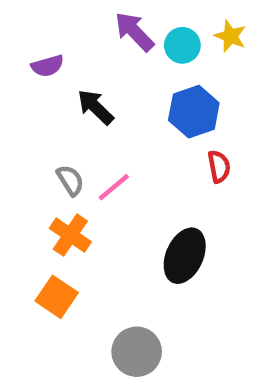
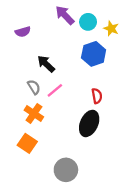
yellow star: (230, 36) -> (111, 28), moved
black arrow: (95, 107) -> (46, 64), moved
red semicircle: (219, 166) -> (97, 96), moved

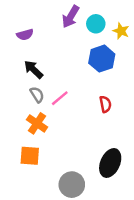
purple arrow: (65, 15) -> (71, 17), turned -105
black arrow: (46, 64) -> (33, 69), moved
black ellipse: (89, 123) -> (110, 163), moved
orange square: (27, 143) -> (30, 156), turned -30

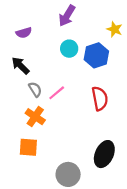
cyan circle: (96, 24) -> (69, 49), moved
black arrow: (33, 69) -> (20, 66), moved
red semicircle: (105, 104) -> (100, 98), size x1.5

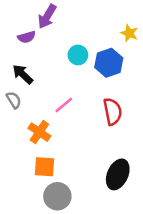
purple arrow: (67, 16) -> (47, 16), moved
gray semicircle: (35, 89) -> (14, 100), moved
orange square: (28, 147) -> (45, 167), moved
gray circle: (68, 174) -> (57, 196), moved

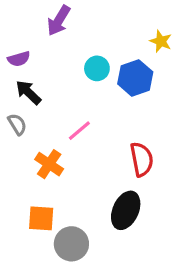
purple semicircle: (27, 37) -> (19, 59), moved
red semicircle: (113, 111) -> (142, 159), moved
orange square: (45, 167) -> (41, 218), moved
black ellipse: (118, 174) -> (126, 210), moved

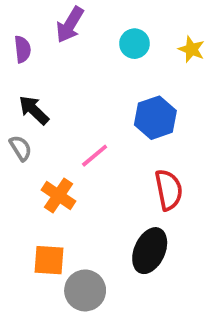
purple semicircle: (19, 59) -> (22, 49), moved, turned -80
cyan circle: (97, 68) -> (134, 44), moved
blue hexagon: (135, 78) -> (155, 118), moved

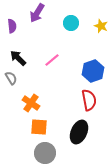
blue hexagon: (155, 118) -> (93, 71), moved
pink line: (95, 156) -> (52, 60), moved
orange square: (49, 260) -> (39, 127), moved

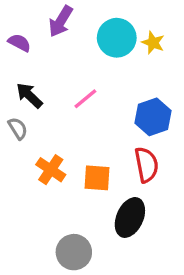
cyan circle: (71, 23) -> (117, 38), size x1.5
purple semicircle: (12, 26) -> (19, 43), turned -56
yellow star: (101, 26) -> (153, 43), moved
orange square: (39, 127) -> (97, 178), moved

